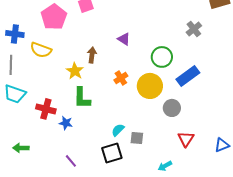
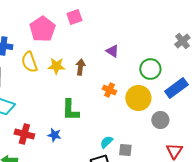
yellow semicircle: (41, 50) -> (29, 62), turned 50
yellow star: (75, 71) -> (56, 66), moved, turned -30
orange cross: (121, 78) -> (109, 90), turned -32
red cross: (46, 109) -> (24, 134), moved

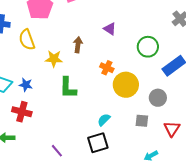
yellow star: (56, 66) -> (54, 59), moved
yellow circle: (138, 98) -> (126, 85), moved
blue star: (54, 135) -> (26, 85), moved
gray square: (125, 150) -> (142, 121), moved

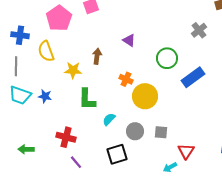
gray circle: (158, 98) -> (135, 131), moved
red cross: (22, 112) -> (66, 137), moved
cyan semicircle: (104, 120) -> (109, 119), moved
red triangle: (172, 129) -> (186, 151), moved

